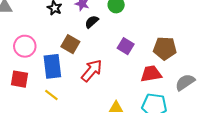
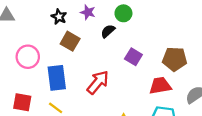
black semicircle: (92, 22) -> (108, 31), moved
brown square: (70, 44) -> (70, 41), moved
red square: (19, 79) -> (22, 102), moved

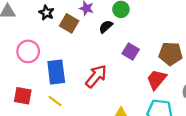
black star: (59, 17) -> (46, 13), moved
brown square: (70, 41) -> (69, 23), moved
red trapezoid: (160, 86) -> (157, 80), turned -40

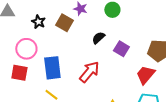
black star: (46, 13) -> (38, 22), moved
black semicircle: (106, 27) -> (98, 38), moved
red square: (23, 96) -> (19, 73), moved

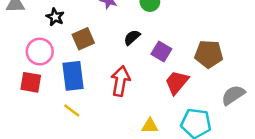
brown square: (64, 23) -> (83, 39), moved, turned 36
red arrow: (89, 72) -> (120, 81), turned -30
red trapezoid: (145, 75) -> (177, 82), moved

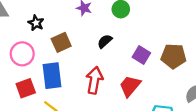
purple square: (161, 52) -> (141, 55), moved
red square: (31, 82) -> (26, 88), moved, turned -30
red trapezoid: (177, 82) -> (130, 86), moved

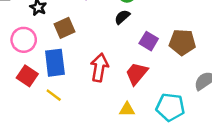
black semicircle: (105, 41) -> (122, 17), moved
red square: (26, 88) -> (27, 76), turned -36

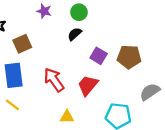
red arrow: (99, 67) -> (54, 80), turned -45
yellow triangle: (127, 110) -> (67, 117), moved

